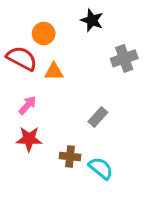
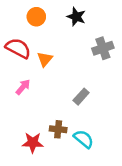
orange circle: (44, 34) -> (36, 17), moved
orange triangle: (54, 72) -> (45, 59), turned -49
red star: (29, 139) -> (33, 143), moved

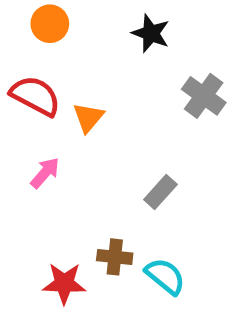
orange circle: (36, 17) -> (50, 24), moved
gray cross: (103, 48) -> (204, 96), turned -35

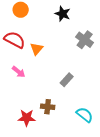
pink arrow: (45, 173) -> (19, 72), turned 88
cyan semicircle: (165, 276) -> (85, 115), moved

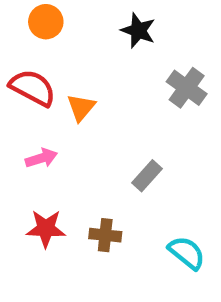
pink arrow: (19, 72) -> (41, 158), turned -56
red star: (27, 118) -> (46, 229), moved

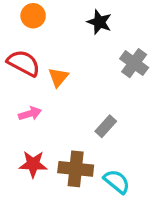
brown cross: (105, 235) -> (76, 169), size x1.5
cyan semicircle: (187, 253) -> (117, 181), moved

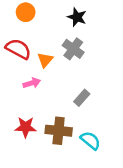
gray cross: (134, 63) -> (73, 49), moved
pink arrow: (30, 114) -> (32, 83), moved

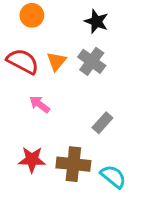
orange triangle: (45, 60) -> (56, 61), moved
pink arrow: (32, 83) -> (40, 104), turned -126

